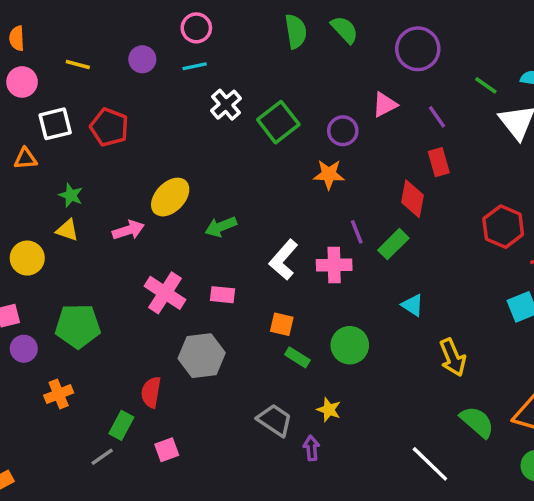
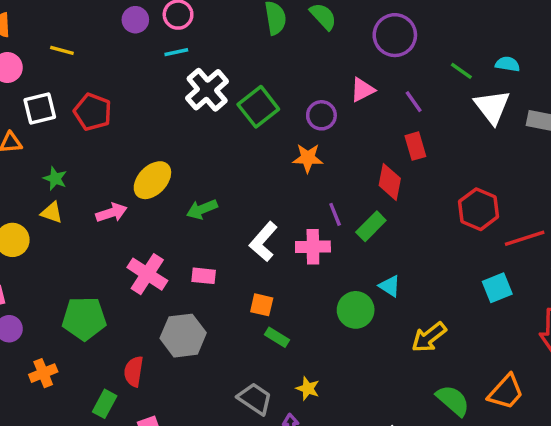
purple circle: (142, 59) -> (135, 20), moved
white cross: (226, 105) -> (207, 90), size x1.4
green pentagon: (78, 326) -> (84, 318), moved
green circle: (350, 345) -> (356, 310), moved
yellow arrow: (453, 357) -> (429, 337), turned 75

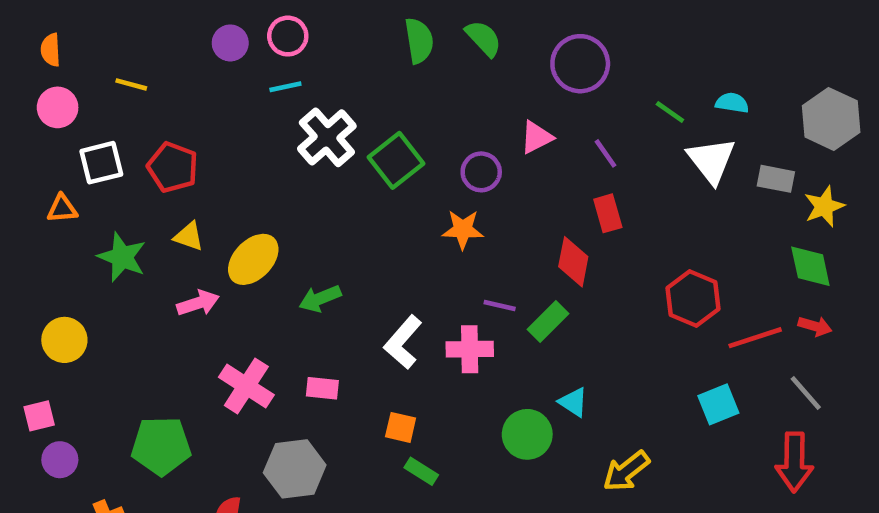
green star: (55, 178) -> (122, 257), size x1.5
yellow triangle: (52, 213) -> (189, 236), moved
purple line: (335, 214) -> (500, 305), turned -55

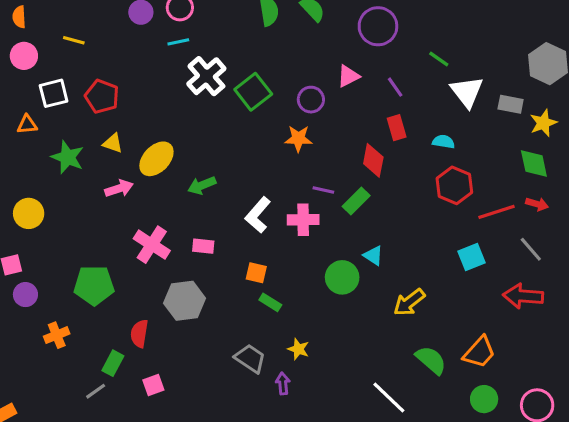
cyan semicircle: (732, 103) -> (443, 142), moved
red arrow: (794, 462) -> (523, 296), turned 93

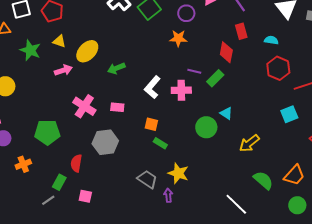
yellow star: (298, 349) -> (178, 173), size x1.5
pink square: (153, 385) -> (85, 196), turned 32

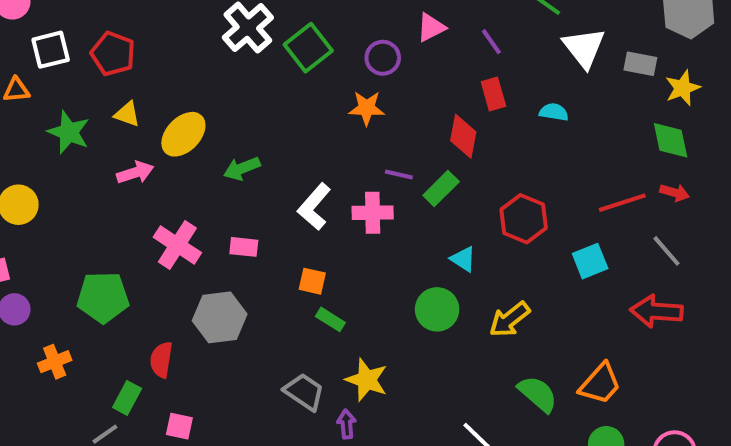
red hexagon: (278, 68) -> (524, 219), moved
green circle: (206, 127) -> (437, 309), moved

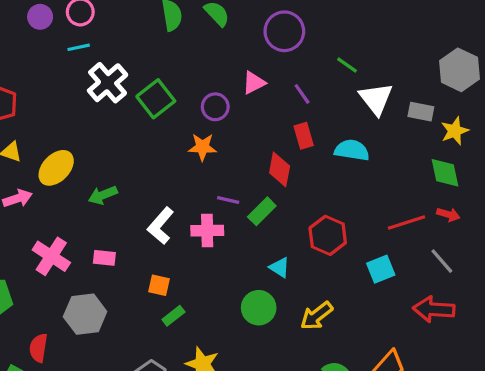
cyan semicircle: (554, 112) -> (352, 150), size x1.5
green rectangle: (330, 319) -> (173, 316), turned -70

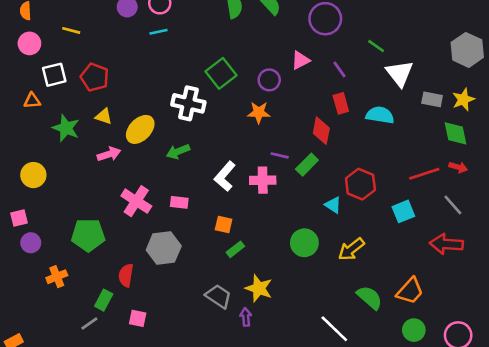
white cross: (108, 83) -> (188, 103), moved, turned -36
gray rectangle: (421, 112) -> (432, 99), moved
cyan triangle: (280, 268) -> (333, 205), moved

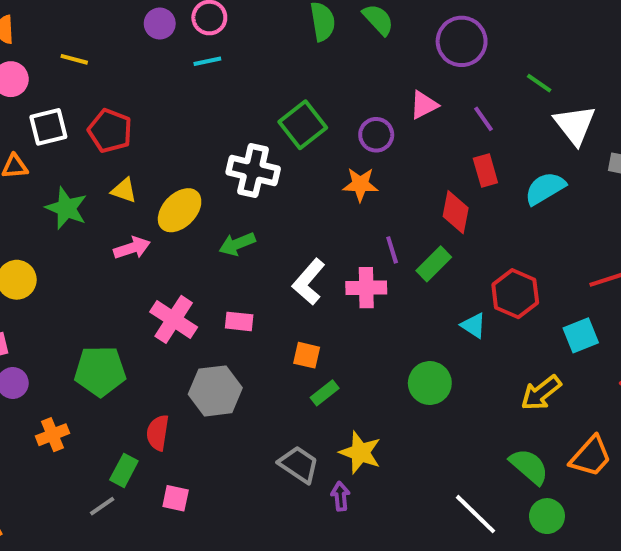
cyan semicircle: (380, 115) -> (545, 188), turned -40
purple line: (280, 155) -> (392, 250), turned 60
yellow arrow: (351, 249) -> (541, 393), moved
green circle: (414, 330) -> (547, 516), moved

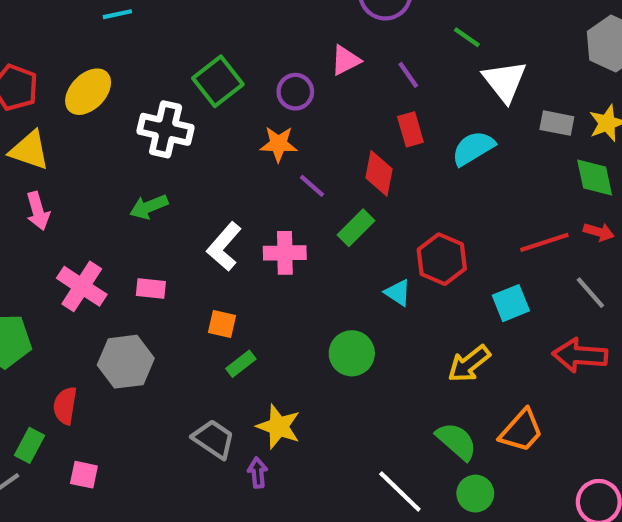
yellow triangle: (124, 190) -> (29, 150), size x1.5
yellow ellipse: (180, 210) -> (88, 92), moved
pink arrow: (132, 248) -> (38, 211), turned 92
purple line: (392, 250) -> (312, 186), moved, turned -32

